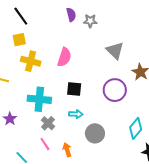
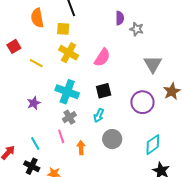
black square: (74, 89) -> (104, 91), turned -35
cyan arrow: (76, 114) -> (99, 115), turned 96

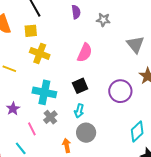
purple semicircle: (120, 18) -> (76, 12), moved
pink semicircle: (102, 57) -> (85, 53), moved
gray triangle: (153, 64) -> (135, 44), moved
pink line: (61, 136) -> (32, 129), moved
gray circle: (112, 139) -> (86, 133), moved

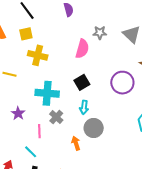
gray star: (103, 20) -> (100, 33), moved
pink line: (32, 129) -> (39, 131), turned 32

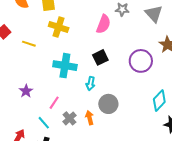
cyan arrow: (84, 107) -> (91, 83), moved
purple star: (18, 113) -> (26, 91), moved
gray cross: (56, 117) -> (70, 118), moved
pink line: (39, 131) -> (54, 103), turned 32

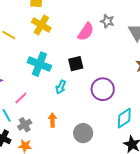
purple circle: (141, 61) -> (103, 89), moved
gray circle: (108, 104) -> (83, 133), moved
gray cross: (70, 118) -> (25, 125), moved

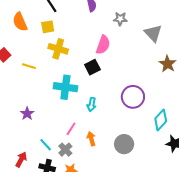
gray star: (107, 21) -> (120, 19), moved
black square: (76, 64) -> (92, 67), moved
pink line: (21, 98) -> (71, 129), moved

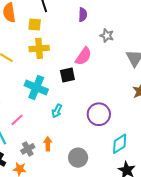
yellow cross: (58, 49) -> (39, 48), turned -36
pink line: (71, 129) -> (17, 120), moved
gray cross: (65, 150) -> (28, 149), moved

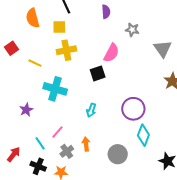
cyan cross: (36, 87) -> (55, 89), moved
pink line: (17, 120) -> (57, 132), moved
cyan diamond: (120, 144) -> (143, 135), moved, turned -30

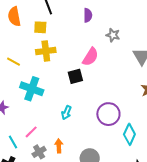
cyan diamond: (143, 135) -> (129, 134), moved

